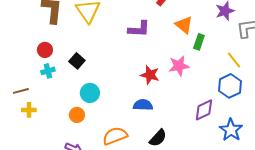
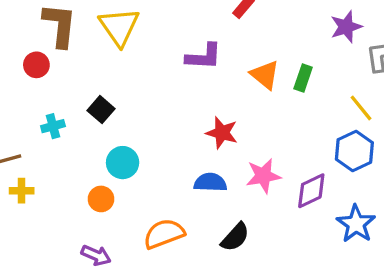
orange triangle: (184, 25) -> (265, 75), moved
red circle: (45, 50) -> (36, 65), moved
pink star: (179, 66) -> (263, 176), moved

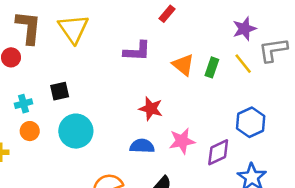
yellow line: (361, 108) -> (243, 64), moved
black square: (101, 110) -> (60, 91), turned 36
cyan circle: (123, 163) -> (76, 131), size x1.4
orange circle: (101, 199) -> (30, 131), moved

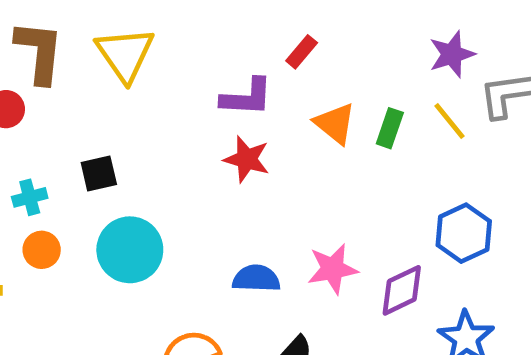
red rectangle: (167, 14) -> (302, 52), moved
red star: (151, 109) -> (247, 159), moved

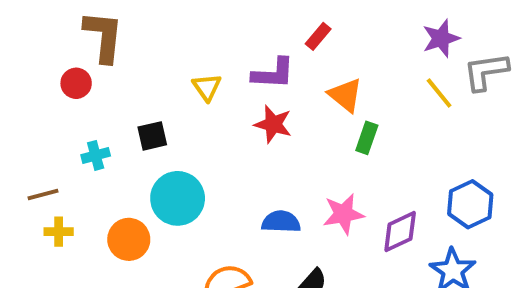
yellow triangle: (125, 54) -> (207, 87), moved, size x0.6
green rectangle: (390, 128) -> (367, 138), moved
blue hexagon: (464, 233) -> (470, 204), moved
orange circle: (42, 250) -> (129, 239), moved, size x1.4

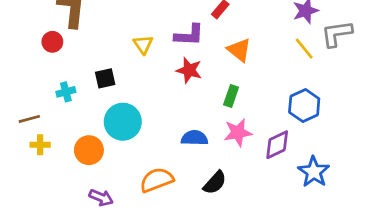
green rectangle: (367, 138) -> (231, 96), moved
blue hexagon: (470, 204) -> (304, 105), moved

